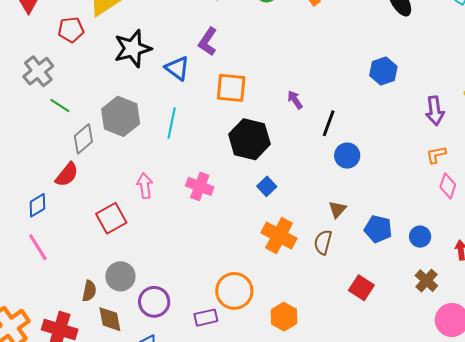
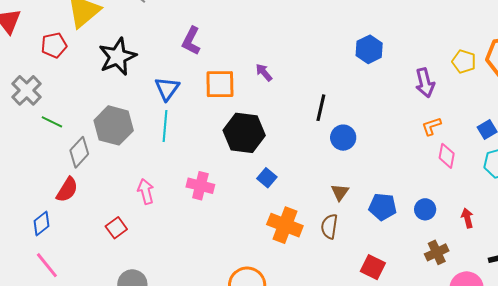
blue triangle: (177, 68) -> (167, 89), moved, turned 36
purple arrow: (295, 100) -> (264, 72), moved
red square: (111, 218) -> (116, 228), size x0.7
brown cross: (426, 281) -> (437, 252), turned 30

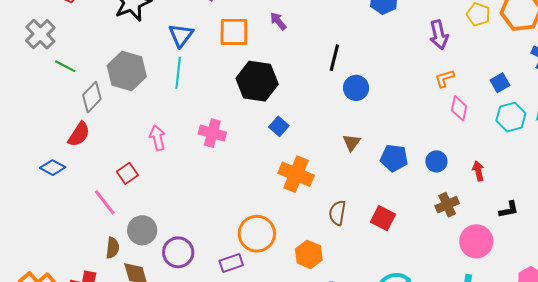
blue diamond: (42, 224) -> (53, 168), turned 65
brown semicircle: (329, 226) -> (337, 213), moved
pink line: (47, 265) -> (105, 202), moved

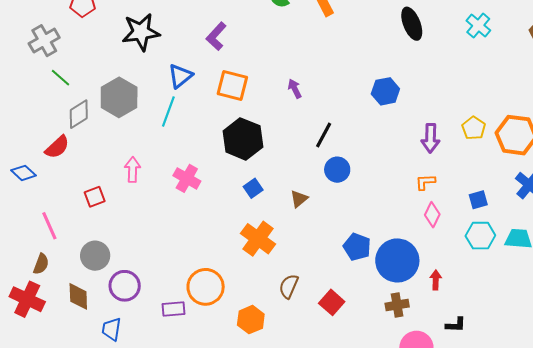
purple arrow: (278, 21) -> (295, 89), moved
brown triangle: (352, 142) -> (299, 199), moved
blue circle: (436, 161) -> (397, 260), size x2.0
pink line: (105, 202) -> (49, 226), moved
brown semicircle: (113, 248) -> (41, 264), moved

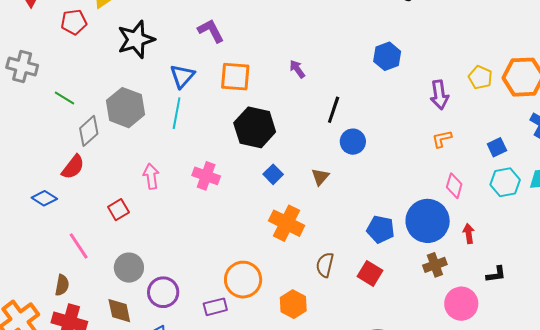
purple L-shape: (216, 36) -> (211, 31), turned 120
gray cross: (44, 41) -> (22, 66), moved, turned -36
pink diamond: (432, 215) -> (454, 186), moved
blue pentagon: (357, 247) -> (381, 229), moved
brown semicircle: (41, 264) -> (62, 285), moved

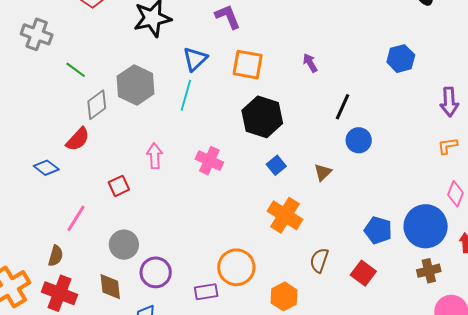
pink line: (79, 246) -> (76, 218), turned 60

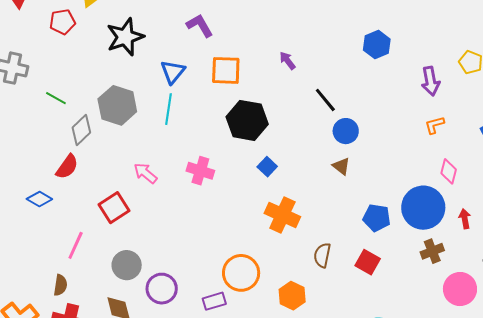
black line: (342, 107) -> (325, 100), turned -56
pink arrow: (155, 156) -> (145, 173), turned -40
brown triangle: (323, 172) -> (341, 166), moved, turned -30
red square: (119, 186) -> (114, 208), size x1.4

